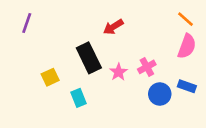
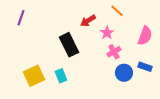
orange line: (186, 19) -> (117, 11), moved
pink star: (118, 72) -> (107, 33), moved
yellow square: (50, 77) -> (34, 76), moved, size x1.5

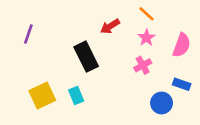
purple line: (21, 18) -> (28, 34), moved
pink star: (107, 33) -> (146, 38), moved
blue circle: (124, 73) -> (162, 103), moved

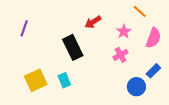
orange line: (146, 14) -> (140, 11), moved
blue rectangle: (182, 84) -> (153, 71), turned -64

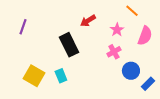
blue rectangle: (153, 71) -> (148, 84), moved
yellow square: (36, 80) -> (34, 76), turned -35
blue circle: (136, 87) -> (131, 71), moved

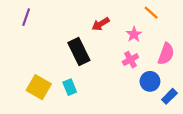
purple line: (23, 27) -> (26, 17), moved
pink semicircle: (145, 36) -> (166, 54), moved

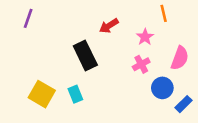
orange line: (151, 13) -> (164, 13), turned 35

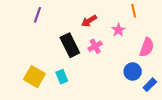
purple line: (28, 18) -> (37, 15), moved
pink cross: (141, 64) -> (95, 46), moved

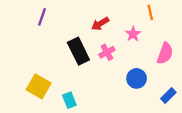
blue circle: (133, 72) -> (137, 78), moved
cyan rectangle: (62, 77) -> (69, 100), moved

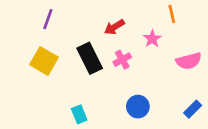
pink semicircle: (165, 53) -> (189, 61), turned 55
blue circle: (137, 78) -> (138, 107), moved
yellow square: (39, 86) -> (44, 61), moved

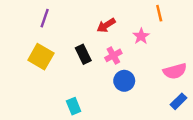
black rectangle: (90, 58) -> (83, 54), size x0.7
pink semicircle: (189, 61) -> (175, 71), moved
blue circle: (138, 107) -> (124, 81), moved

